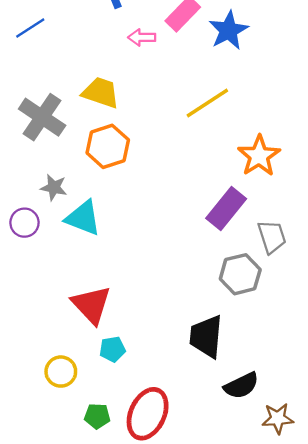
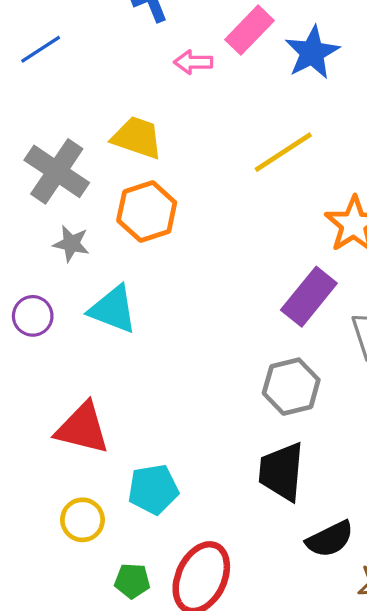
gray star: (54, 187) -> (71, 244), moved
gray hexagon: (240, 274) -> (291, 387), moved
red triangle: (91, 305) -> (82, 428), moved, turned -33
cyan pentagon: (112, 349) -> (153, 489), size x1.4

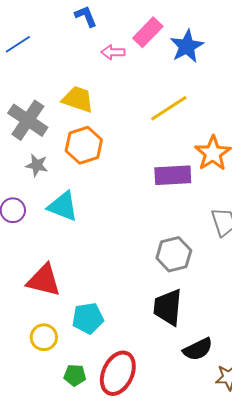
purple rectangle: (309, 297) -> (173, 175), moved, turned 48

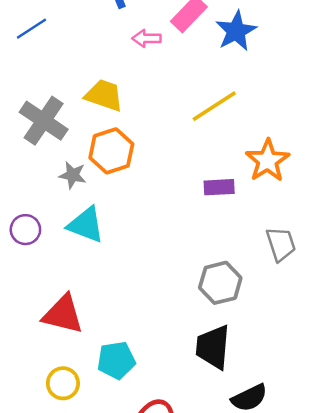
gray star: (37, 165) -> (73, 175), moved
purple rectangle: (173, 175) -> (219, 187), size x0.7

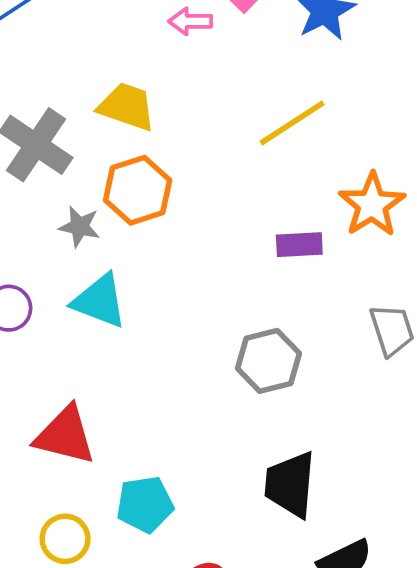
gray hexagon: (220, 283) -> (268, 361), moved

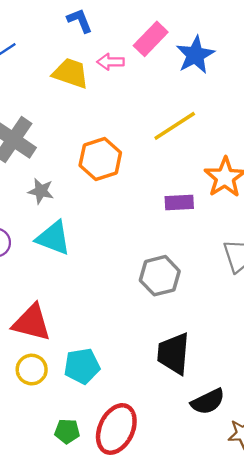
yellow trapezoid: (127, 107) -> (71, 73), moved
orange hexagon: (138, 190) -> (100, 159), moved
yellow circle: (65, 539) -> (32, 370), moved

